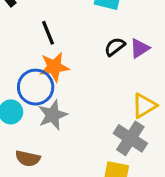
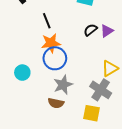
blue circle: (36, 87) -> (55, 58), moved
gray star: (53, 115) -> (63, 85), moved
brown semicircle: (28, 158) -> (56, 103), moved

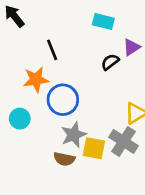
purple triangle: (107, 31) -> (132, 47), moved
orange star: (51, 43) -> (36, 79), moved
yellow square: (91, 113) -> (94, 148), moved

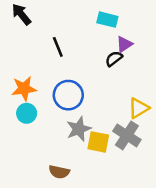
purple triangle: (132, 47) -> (124, 44), moved
orange star: (36, 79) -> (24, 89), moved
brown semicircle: (64, 159) -> (59, 172), moved

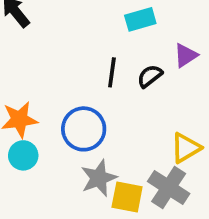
cyan rectangle: (107, 20) -> (140, 19), turned -30
purple triangle: (124, 44) -> (186, 55), moved
black line: (58, 47) -> (112, 72), moved, turned 30

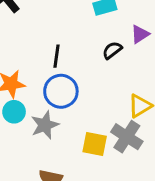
black line: (112, 72) -> (57, 56), moved
gray star: (99, 178) -> (45, 125), moved

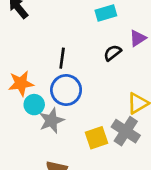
cyan circle: (14, 112) -> (34, 105), moved
yellow square: (95, 144) -> (97, 138), turned -30

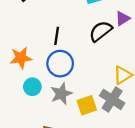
black semicircle: (112, 53) -> (101, 31), size x1.5
cyan circle: (34, 105) -> (32, 87), moved
gray star: (51, 121) -> (61, 94), moved

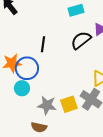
blue circle: (60, 64) -> (27, 68), moved
gray star: (61, 94) -> (47, 105), moved, turned 30

